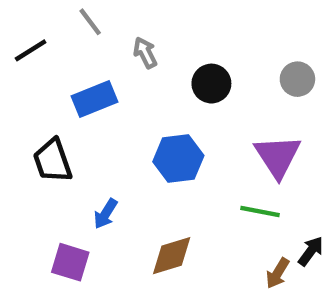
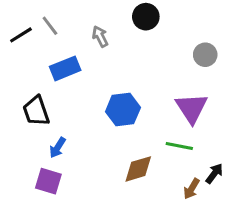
gray line: (90, 22) -> (50, 26), moved
black circle: (211, 84) -> (146, 17), moved
blue arrow: (106, 214) -> (58, 148), moved
brown diamond: (172, 256) -> (138, 169), moved

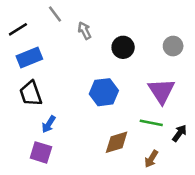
black circle: (146, 17) -> (123, 47), moved
gray line: (50, 26) -> (55, 14), moved
blue rectangle: (65, 68) -> (29, 58), moved
black arrow: (214, 173) -> (179, 133), moved
brown arrow: (191, 189) -> (151, 159), moved

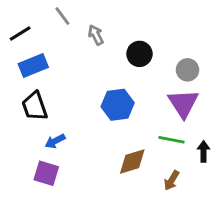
gray circle: (173, 46) -> (188, 70), moved
blue arrow: (49, 124) -> (55, 141), turned 30
black arrow: (179, 133) -> (204, 151), turned -36

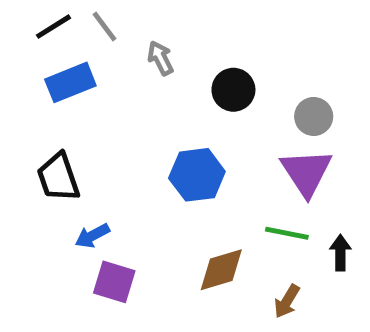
black line: (20, 33) -> (53, 27), moved
blue rectangle: (33, 65) -> (70, 82), moved
purple square: (46, 173) -> (114, 282), moved

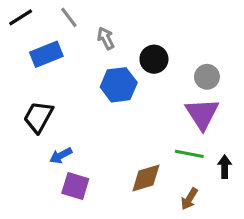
black line: (53, 27) -> (21, 17), moved
blue hexagon: (197, 175) -> (119, 85), moved
black trapezoid: (58, 177) -> (38, 117), turned 48

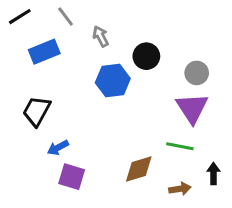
black arrow: (225, 167) -> (213, 174), moved
brown arrow: (189, 199) -> (180, 189), turned -130

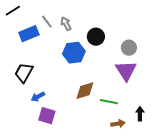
gray line: (66, 17) -> (47, 22), moved
green line: (180, 146) -> (109, 102), moved
brown diamond: (139, 169) -> (85, 91), moved

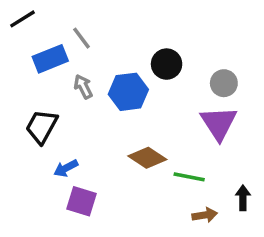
gray arrow: (66, 24) -> (83, 87), moved
brown diamond: (85, 91) -> (147, 158), turned 50

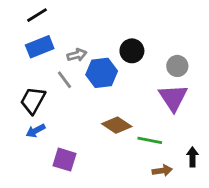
black line: (22, 19) -> (37, 15), moved
gray line: (81, 38) -> (64, 80), moved
gray arrow: (83, 87) -> (77, 55), moved, turned 102
blue arrow: (66, 168) -> (36, 131), moved

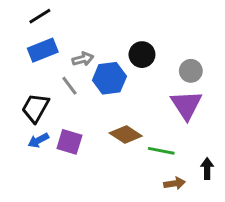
purple square: (64, 160) -> (69, 142), moved

